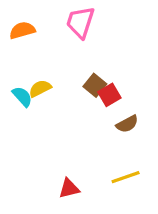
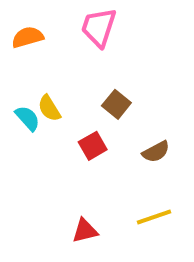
yellow semicircle: (40, 88) -> (49, 108), turned -95
red square: (109, 95) -> (93, 146), moved

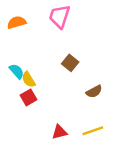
yellow semicircle: (49, 108) -> (29, 80), moved
red square: (93, 146) -> (29, 97), moved
red triangle: (85, 231) -> (60, 132), moved

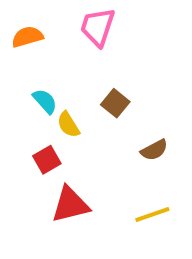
cyan semicircle: (17, 71) -> (45, 101), moved
yellow semicircle: (29, 80) -> (68, 125), moved
red triangle: (60, 132) -> (70, 205), moved, size x1.5

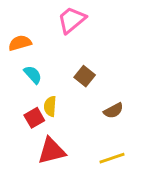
pink trapezoid: (98, 27) -> (72, 20), turned 32
orange semicircle: (27, 37) -> (20, 43), moved
yellow semicircle: (68, 125) -> (50, 106), moved, turned 36

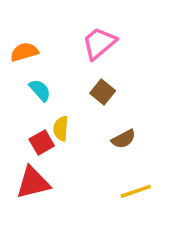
pink trapezoid: (72, 20) -> (99, 43), moved
brown semicircle: (113, 111) -> (124, 139), moved
red triangle: (52, 151) -> (33, 183), moved

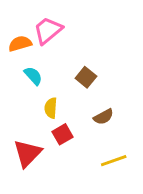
pink trapezoid: (99, 43) -> (48, 30), moved
red square: (42, 142) -> (62, 134), moved
red triangle: (33, 183) -> (27, 153), turned -32

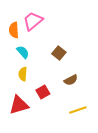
orange semicircle: (20, 44) -> (14, 30), turned -77
yellow semicircle: (51, 108) -> (23, 74), moved
red triangle: (27, 153) -> (19, 105), turned 30

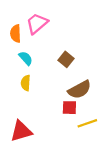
brown semicircle: (71, 80) -> (79, 90), size x1.5
red square: (43, 92) -> (69, 108), moved, turned 32
red triangle: (19, 105) -> (21, 131), moved

